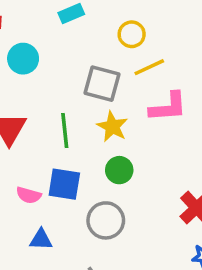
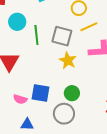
green line: (65, 131) -> (36, 35), moved
green circle: (119, 170) -> (72, 93), moved

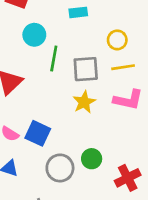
gray square: (62, 36) -> (86, 69), turned -35
green circle: (72, 93) -> (92, 159), moved

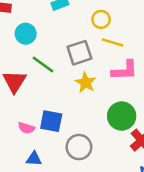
green line: (54, 58) -> (43, 65), moved, turned -50
yellow line: (123, 67) -> (112, 42), turned 40
green circle: (92, 159) -> (122, 116), moved, size x1.5

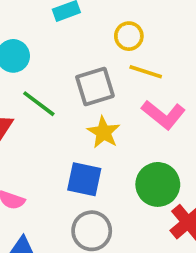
pink L-shape: (125, 70) -> (163, 115), turned 40
blue square: (51, 121) -> (84, 179), moved

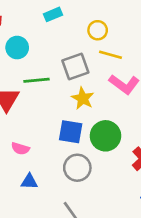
green line: (39, 104) -> (37, 80), turned -40
green circle: (158, 184) -> (105, 136), moved

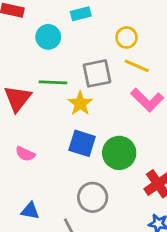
cyan circle: (17, 48) -> (48, 37), moved
yellow star: (83, 98) -> (80, 103), moved
gray circle: (77, 168) -> (93, 197), moved
blue triangle: (29, 181) -> (30, 211), moved

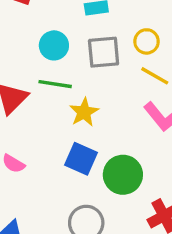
cyan circle: (48, 37) -> (54, 45), moved
gray square: (97, 73) -> (104, 52), moved

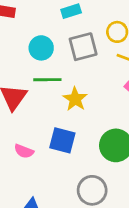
blue square: (81, 159) -> (62, 140), moved

